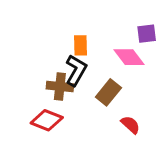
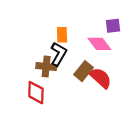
red diamond: (47, 120) -> (36, 93), turned 70
red semicircle: (130, 125) -> (100, 78), moved, size x1.5

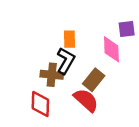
pink diamond: (99, 44) -> (111, 49), turned 35
red semicircle: (100, 78) -> (86, 100), moved

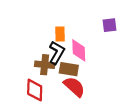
pink diamond: (111, 49) -> (79, 50), moved
brown rectangle: (94, 80) -> (69, 69), moved, turned 60

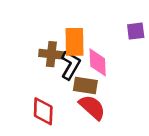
orange rectangle: (60, 34) -> (74, 42), size x1.5
brown cross: (45, 65) -> (51, 54), moved

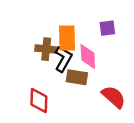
purple square: (136, 31) -> (107, 28), moved
red semicircle: (92, 107) -> (114, 97), moved

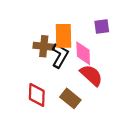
brown rectangle: (77, 77) -> (70, 98), moved, turned 30
red semicircle: (114, 97) -> (91, 75), moved

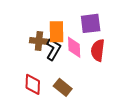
purple square: (102, 26) -> (91, 23), size x1.5
red semicircle: (91, 75) -> (98, 50), moved, turned -125

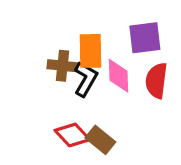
red diamond: (33, 84) -> (72, 135), moved, turned -45

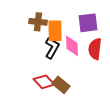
brown cross: (62, 66) -> (38, 22), moved

